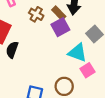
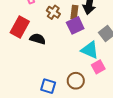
brown rectangle: (59, 13) -> (74, 12), turned 48
black semicircle: (12, 50) -> (38, 39), moved, turned 84

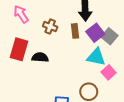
brown rectangle: (74, 12) -> (75, 31), moved
purple square: (75, 25) -> (95, 33), moved

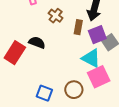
red rectangle: (19, 49) -> (15, 53), moved
pink square: (109, 72) -> (99, 77), size x1.5

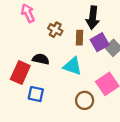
cyan triangle: (91, 58) -> (73, 66), moved
blue square: (44, 93) -> (36, 94), moved

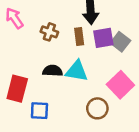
purple square: (100, 42) -> (103, 38), turned 30
black semicircle: (41, 59) -> (53, 71), moved

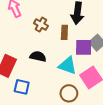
purple square: (103, 38) -> (84, 47), moved
cyan triangle: (77, 71) -> (68, 65), moved

